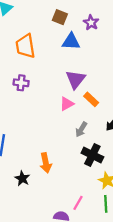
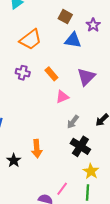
orange trapezoid: (25, 46) -> (31, 39), turned -125
purple triangle: (76, 79) -> (86, 77), moved
orange rectangle: (91, 99) -> (51, 74), moved

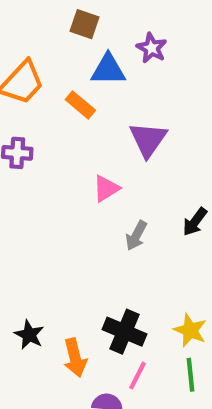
purple star: (93, 25) -> (152, 48), moved
orange rectangle: (51, 74) -> (80, 105), moved
black cross: (80, 146) -> (124, 332), moved
orange arrow: (37, 149) -> (75, 358), moved

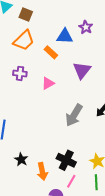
brown square: (84, 24) -> (26, 14), moved
pink triangle: (106, 188) -> (48, 83), moved
gray arrow: (136, 236) -> (74, 115), size x1.6

